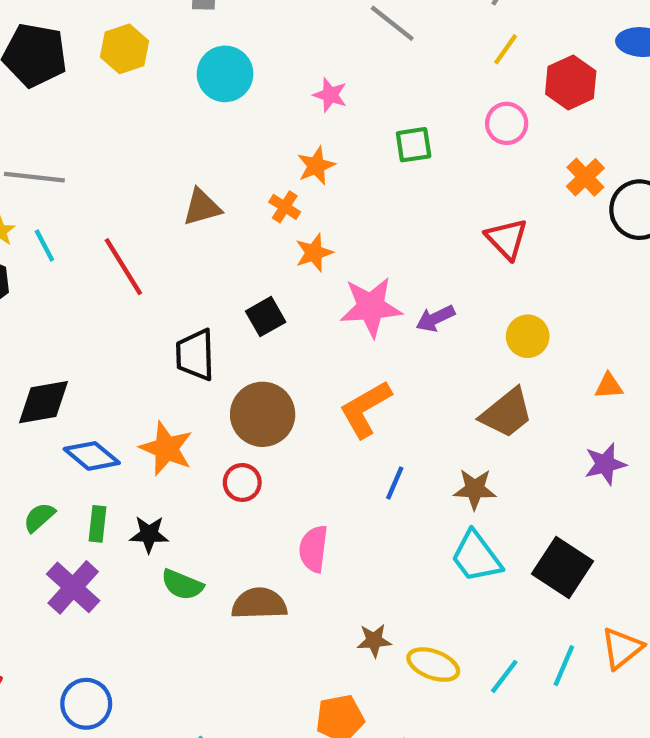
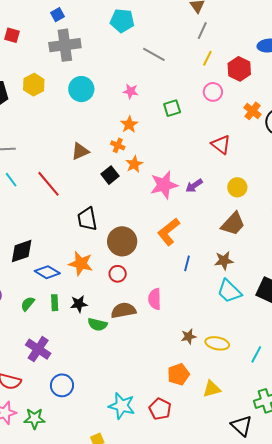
black square: (266, 317) -> (110, 175), moved
purple cross: (73, 587) -> (38, 349), moved
brown semicircle: (259, 604) -> (123, 310), moved
cyan line: (504, 676) -> (256, 354), moved

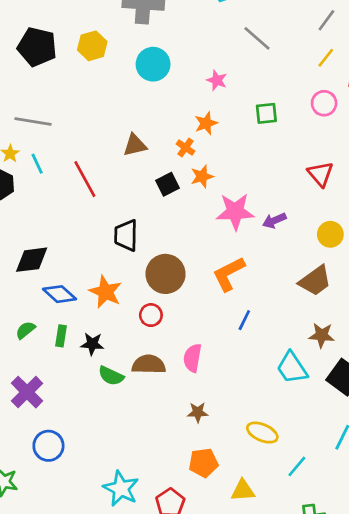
brown star: (224, 261) -> (322, 335), moved
brown star: (189, 337) -> (198, 412), moved
cyan line: (256, 354) -> (297, 466), moved

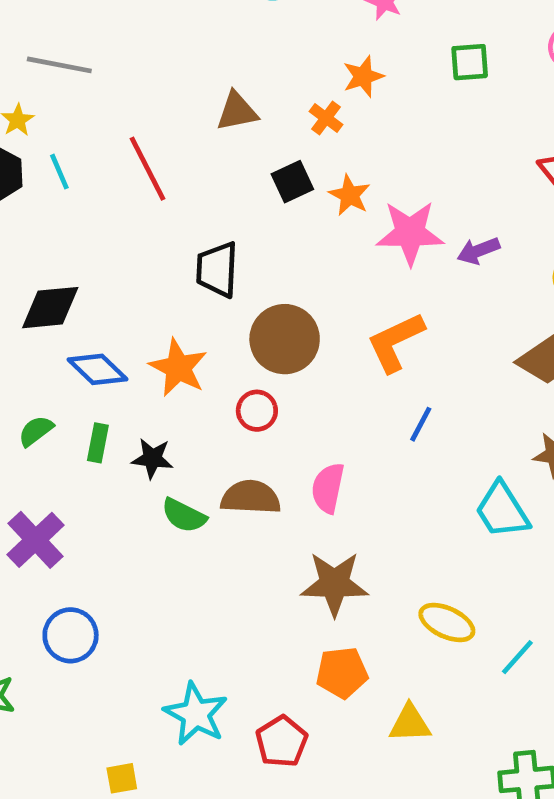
cyan line: (37, 164) -> (59, 172), moved
orange star: (202, 176) -> (350, 195), moved, turned -30
brown star: (198, 412) -> (334, 584), size x1.8
cyan line: (297, 466) -> (517, 657), moved

